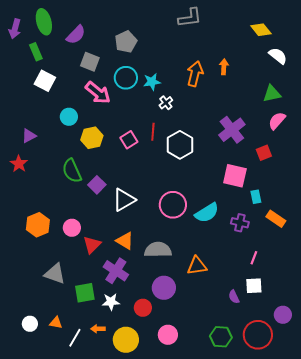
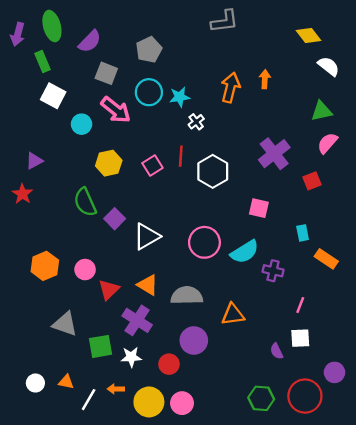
cyan circle: (69, 117) -> (82, 124), moved
pink square: (235, 176) -> (259, 208), moved, size x0.7
purple cross: (240, 223) -> (273, 271), moved
pink circle: (168, 335) -> (182, 403), moved

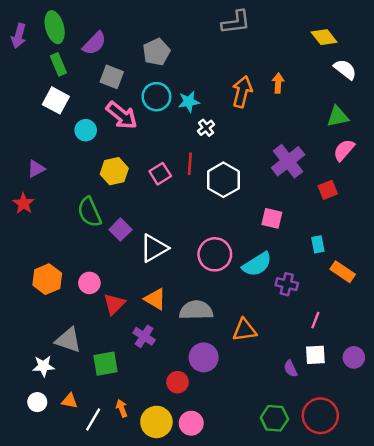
green rectangle: (42, 61) -> (58, 64), moved
purple cross: (137, 320) -> (144, 336), size x0.7
white star: (131, 357) -> (43, 366), moved
purple circle: (334, 372) -> (354, 357), moved
orange arrow: (116, 389) -> (122, 408), turned 70

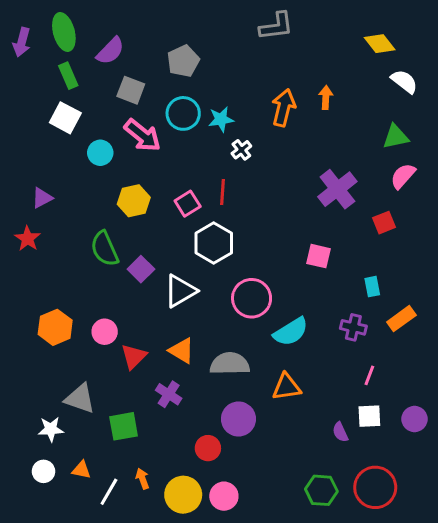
white hexagon: (223, 180) -> (214, 243), moved
cyan semicircle: (257, 264) -> (291, 332), moved
orange rectangle: (343, 272) -> (401, 319), turned -70
purple cross: (287, 284) -> (353, 327), moved

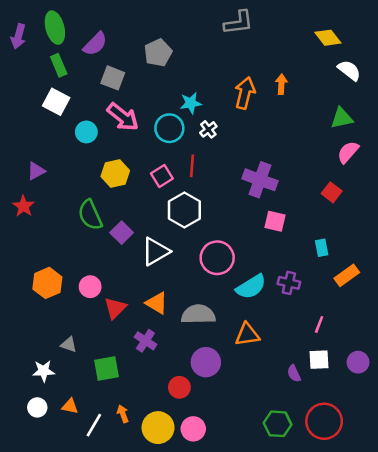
cyan circle: (183, 113) -> (169, 128), moved
purple cross: (337, 189) -> (260, 180), moved, turned -32
red square: (384, 223) -> (332, 192), turned -30
purple cross: (353, 327) -> (289, 283), moved
gray triangle: (80, 399) -> (69, 345), size x0.6

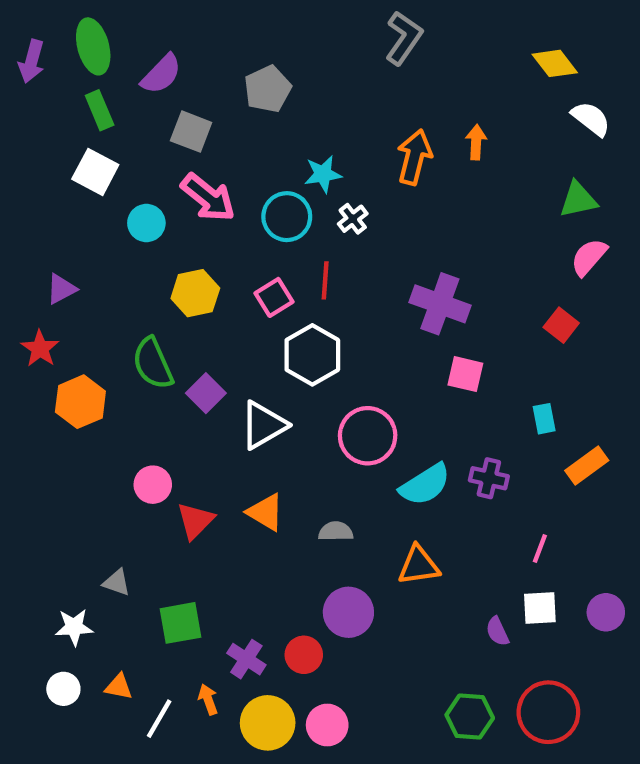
gray L-shape: (239, 23) -> (404, 38), turned -48
orange hexagon: (47, 283) -> (80, 402), moved
gray semicircle: (198, 314) -> (336, 531), size x0.6
purple cross: (145, 341) -> (246, 659), moved

